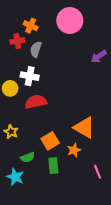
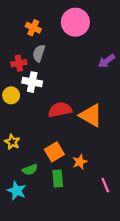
red cross: (17, 41) -> (19, 63), moved
red semicircle: (36, 102) -> (60, 110), moved
orange triangle: (84, 128) -> (91, 115), moved

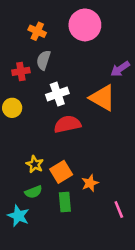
white cross: (32, 82) -> (57, 94), moved, turned -30
orange triangle: (91, 115) -> (103, 98), moved
yellow star: (12, 142) -> (35, 164), moved

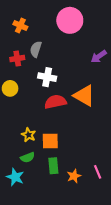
orange cross: (37, 31) -> (20, 26), moved
white cross: (57, 94) -> (47, 77), turned 30
orange triangle: (103, 98) -> (84, 96), moved
orange square: (61, 172) -> (50, 141), turned 30
orange star: (90, 183) -> (74, 176), moved

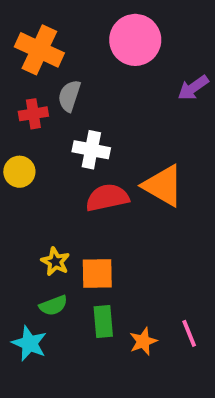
orange cross: (20, 26) -> (39, 50), size x1.6
purple arrow: (99, 56) -> (193, 88), moved

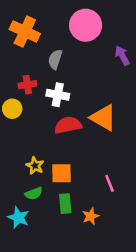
purple arrow: (193, 88) -> (122, 56), turned 96
gray semicircle: (69, 96) -> (55, 59), moved
red cross: (33, 114) -> (27, 85), moved
pink line: (189, 333) -> (110, 183), moved

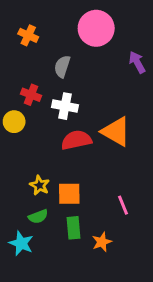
orange cross: (25, 32) -> (28, 35), size x0.6
red cross: (27, 85) -> (31, 95), turned 30

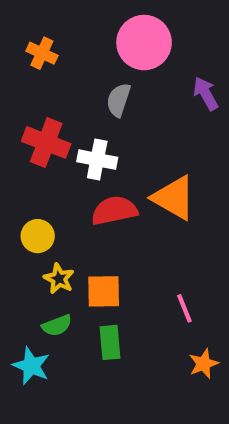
gray semicircle: (62, 66) -> (118, 100), moved
red cross: (31, 95) -> (46, 142), size x1.5
yellow circle: (14, 122) -> (38, 236), moved
orange star: (102, 242) -> (204, 364), moved

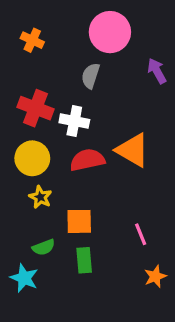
yellow circle: (38, 236) -> (32, 158), moved, size x1.4
yellow star: (59, 279) -> (40, 197), moved

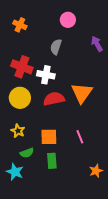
pink circle: (110, 32) -> (68, 20), size x0.6
orange triangle: (133, 150) -> (82, 93), turned 35
yellow star: (40, 197) -> (18, 131), moved
pink line: (141, 234) -> (80, 137), moved

